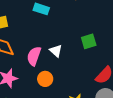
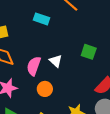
green square: (89, 41) -> (89, 52), turned 35

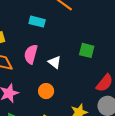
pink semicircle: (34, 66) -> (31, 54), moved

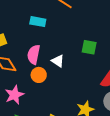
orange circle: (46, 91) -> (39, 75), moved

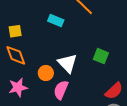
pink semicircle: (34, 55) -> (61, 90), moved
white triangle: (58, 61) -> (67, 63), size x1.5

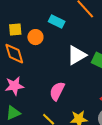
white triangle: (67, 63) -> (77, 55), moved, turned 40
orange circle: (46, 73) -> (35, 37), moved

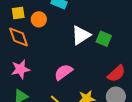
pink semicircle: (57, 91) -> (63, 72), turned 30

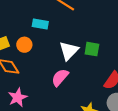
pink semicircle: (63, 72) -> (60, 77), moved

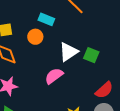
orange circle: (24, 45) -> (35, 37), moved

